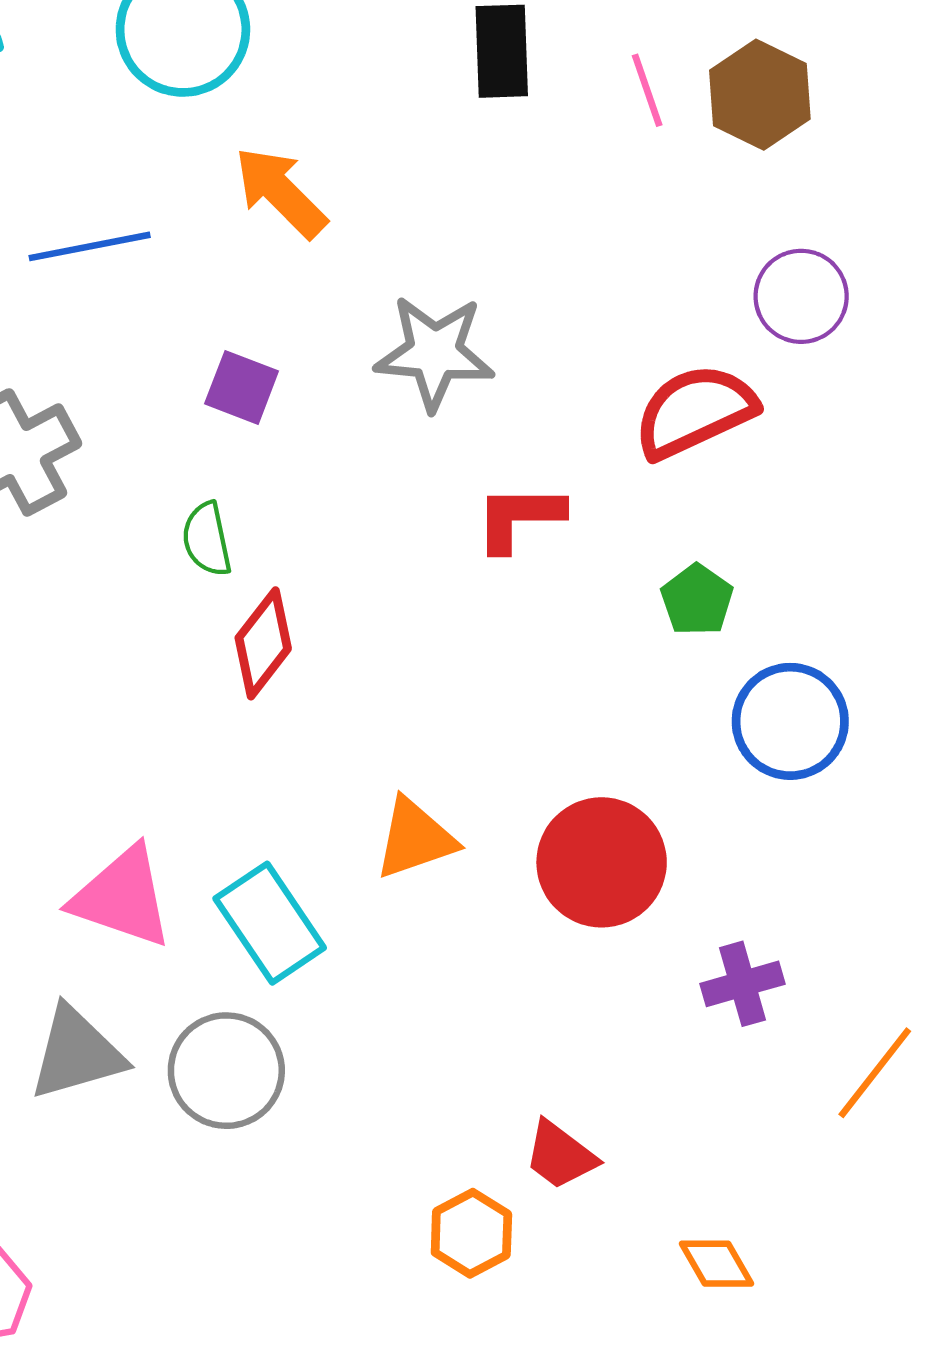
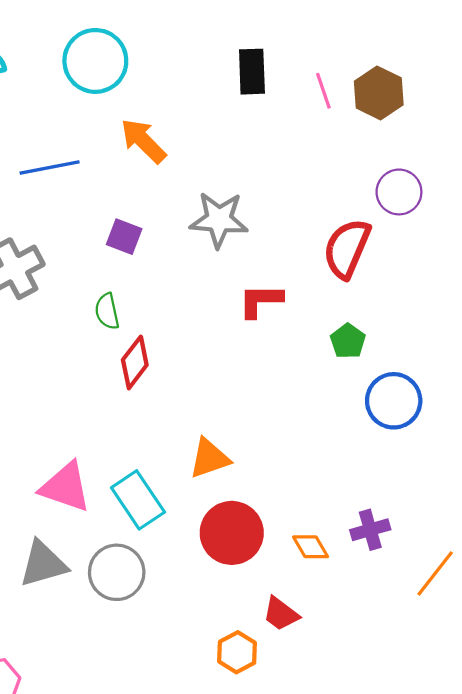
red semicircle: (695, 411) -> (347, 248), turned -42
red circle: (602, 862) -> (232, 533), moved
orange diamond: (717, 1264) -> (311, 547), moved

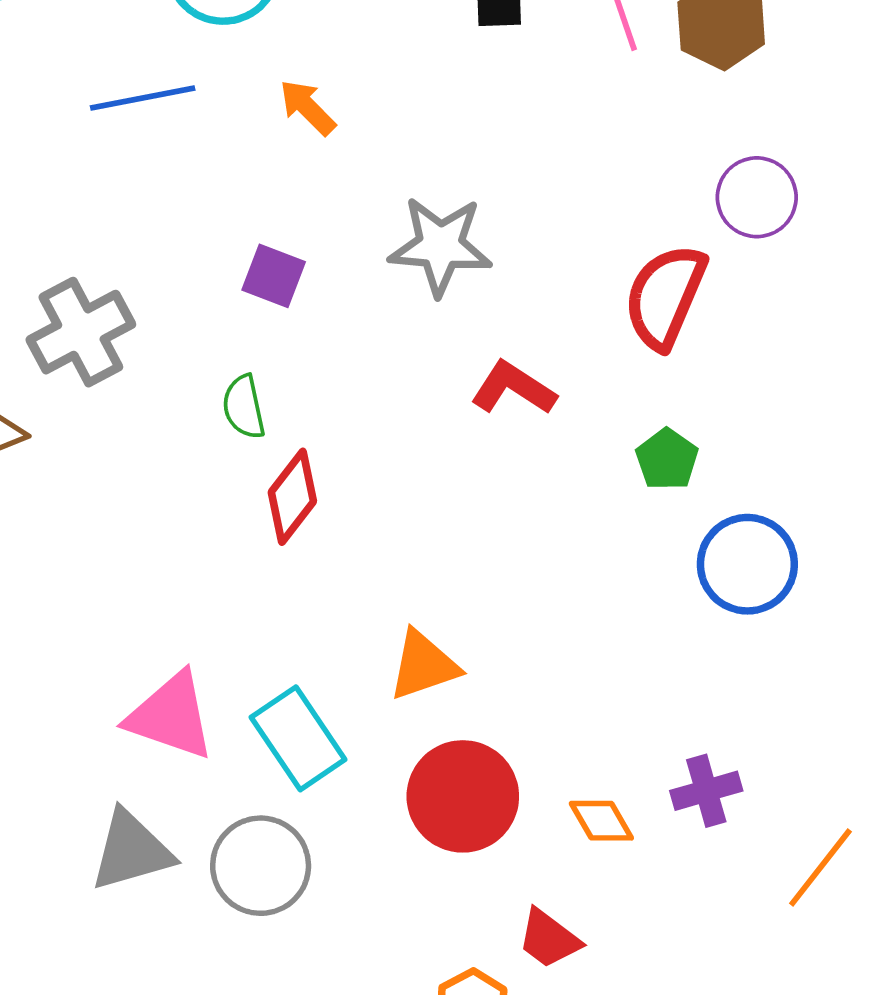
orange arrow: (143, 141) -> (307, 107), size x0.7
blue line: (50, 167) -> (143, 98), moved
red L-shape: (260, 301) -> (513, 388), turned 33

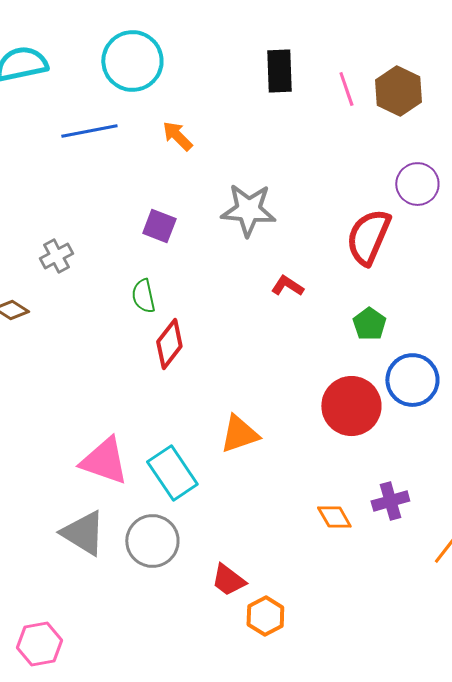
gray cross: (81, 332) -> (56, 256), size x0.6
red L-shape: (513, 388) -> (287, 286), size x0.7
red circle: (463, 796) -> (351, 406), moved
gray triangle: (131, 851) -> (83, 533), turned 48
red trapezoid: (549, 939) -> (228, 580), moved

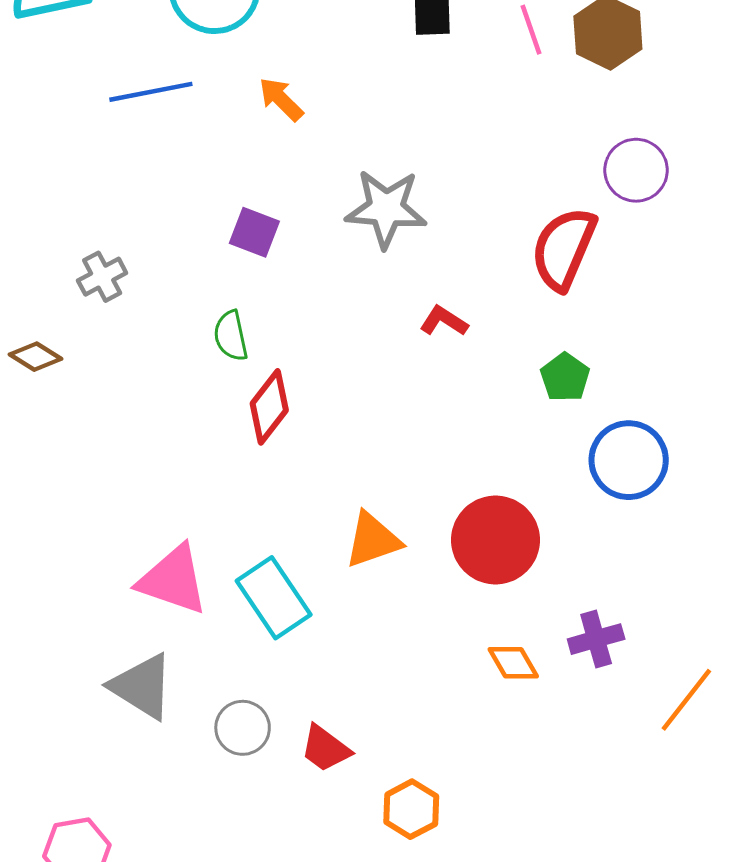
red circle: (351, 406) -> (496, 540), moved
gray circle: (152, 541) -> (243, 728), moved, size x0.7
red trapezoid: (228, 580) -> (325, 749), moved

